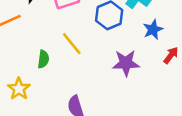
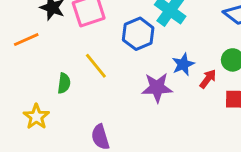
blue star: (153, 29) -> (183, 64), moved

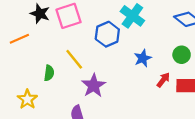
red arrow: (208, 79) -> (163, 80), moved
purple star: (157, 88) -> (94, 86), moved, turned -30

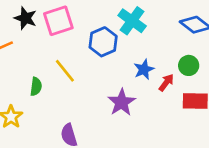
red arrow: (163, 80) -> (166, 83), moved
purple star: (94, 86) -> (122, 102), moved

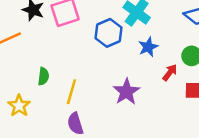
blue star: (144, 69) -> (148, 47), moved
yellow line: (65, 71) -> (71, 92), moved, turned 55

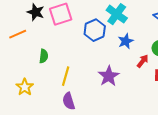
green semicircle: (43, 76) -> (44, 56), moved

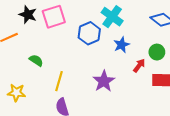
green semicircle: (44, 56) -> (36, 60), turned -64
yellow star: (25, 87) -> (16, 93), turned -30

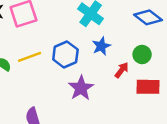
blue hexagon: (89, 33) -> (65, 55), moved
yellow line: (59, 81) -> (29, 57), moved, turned 54

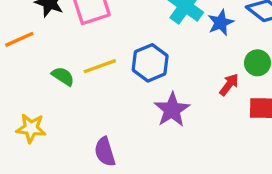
blue star: (101, 46) -> (221, 23), moved

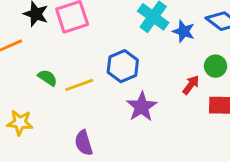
blue star: (221, 23) -> (184, 31), turned -30
yellow line: (100, 66) -> (79, 85), moved

